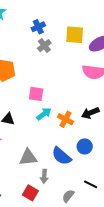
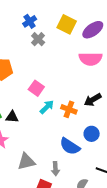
yellow square: (75, 35) -> (67, 24), turned 30
pink square: (36, 94) -> (36, 88), turned 35
gray triangle: (28, 157) -> (26, 162), moved

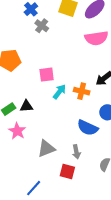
pink square: (36, 88) -> (47, 75), turned -35

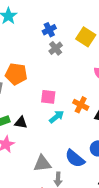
orange cross: (82, 91) -> (81, 105), moved
gray triangle: (46, 149) -> (42, 164), moved

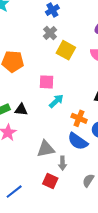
blue cross: (49, 30) -> (52, 10), moved
yellow square: (86, 37) -> (66, 50), moved
orange cross: (81, 105) -> (79, 118), moved

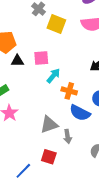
black triangle: (21, 110) -> (17, 61), moved
orange cross: (79, 118) -> (69, 91), moved
red square: (50, 181) -> (49, 157), moved

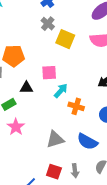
black triangle: (17, 61) -> (26, 88), moved
blue semicircle: (80, 113) -> (87, 142), moved
gray arrow: (68, 136) -> (75, 171), moved

